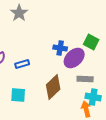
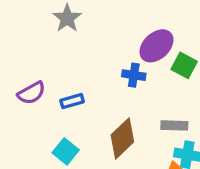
purple ellipse: (74, 58) -> (156, 46), moved
cyan square: (18, 95) -> (66, 151), turned 35

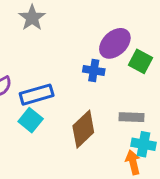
blue rectangle: (72, 101) -> (37, 95), size x1.5
cyan square: (66, 151) -> (31, 120), moved

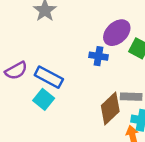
blue rectangle: (37, 95) -> (49, 77), turned 44
brown diamond: (83, 129) -> (110, 108), moved

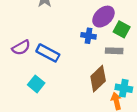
gray rectangle: (131, 97) -> (114, 51), moved
cyan square: (44, 99) -> (36, 84), moved

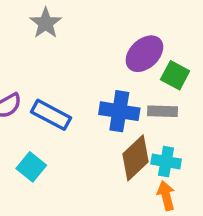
blue cross: (88, 36) -> (119, 111), moved, size x1.5
cyan cross: (124, 88) -> (166, 162), moved

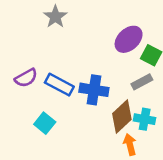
blue cross: (119, 111) -> (94, 90), moved
gray rectangle: (162, 111) -> (142, 82), turned -30
orange arrow: (166, 196) -> (130, 144), moved

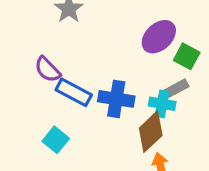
purple semicircle: (26, 78) -> (47, 69), moved, turned 75
cyan cross: (145, 119) -> (162, 104), moved

